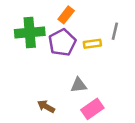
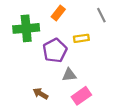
gray line: (115, 31) -> (101, 15), moved, turned -40
purple pentagon: (62, 43) -> (55, 51), moved

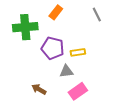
yellow rectangle: (81, 38) -> (78, 52), moved
purple pentagon: (55, 51) -> (53, 48), turned -30

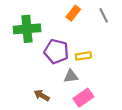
orange rectangle: (56, 12) -> (73, 13), moved

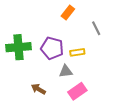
gray line: (104, 15) -> (96, 28), moved
green cross: (27, 29) -> (19, 47), moved

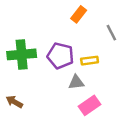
brown arrow: (38, 89) -> (14, 102), moved

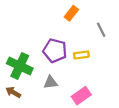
green cross: (22, 54) -> (20, 66), moved, turned 30
gray triangle: (76, 82) -> (51, 82), moved

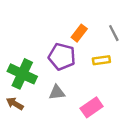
orange rectangle: (71, 13) -> (79, 33), moved
yellow rectangle: (81, 55) -> (101, 60), moved

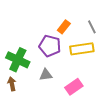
yellow rectangle: (101, 60) -> (82, 49), size x1.6
brown arrow: (15, 104) -> (12, 84), turned 48

